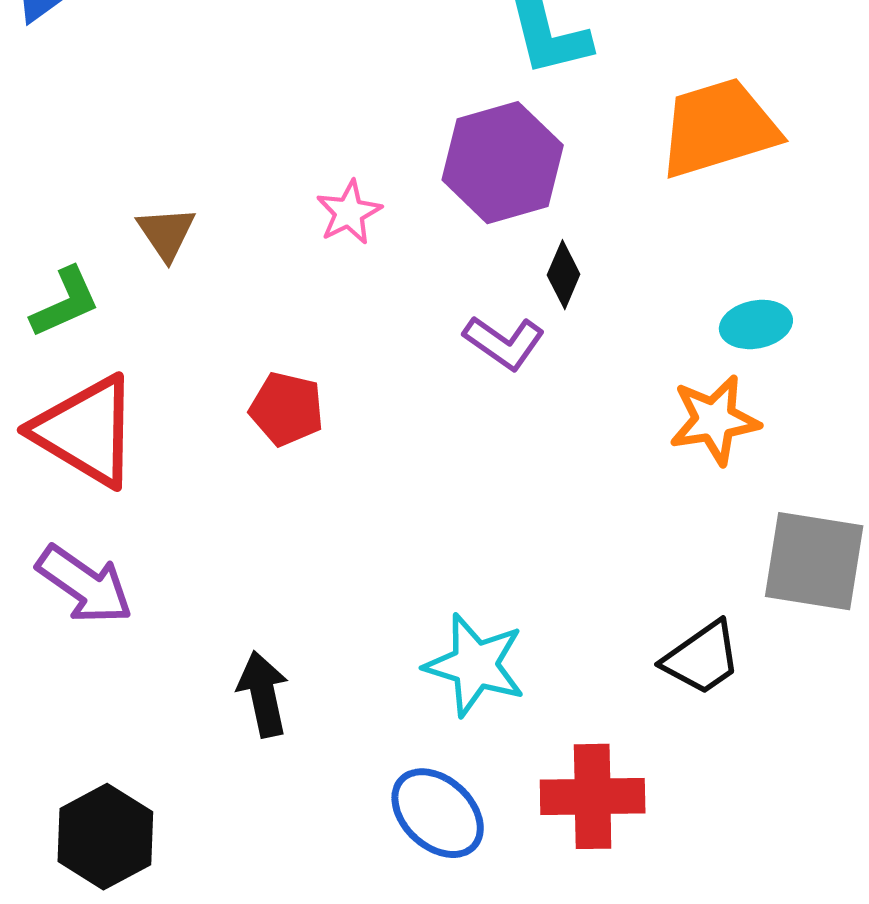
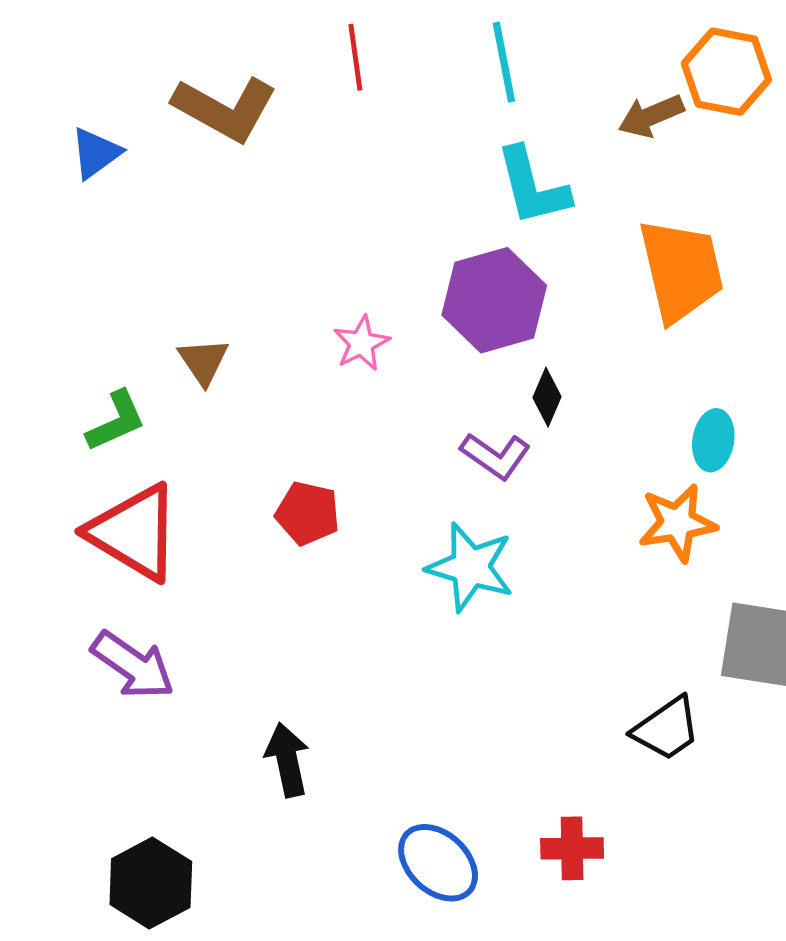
orange trapezoid: (719, 128) -> (681, 270), turned 94
cyan ellipse: (756, 324) -> (713, 440), turned -70
cyan star: (475, 665) -> (470, 567), moved
red cross: (593, 796) -> (572, 848), size x0.7

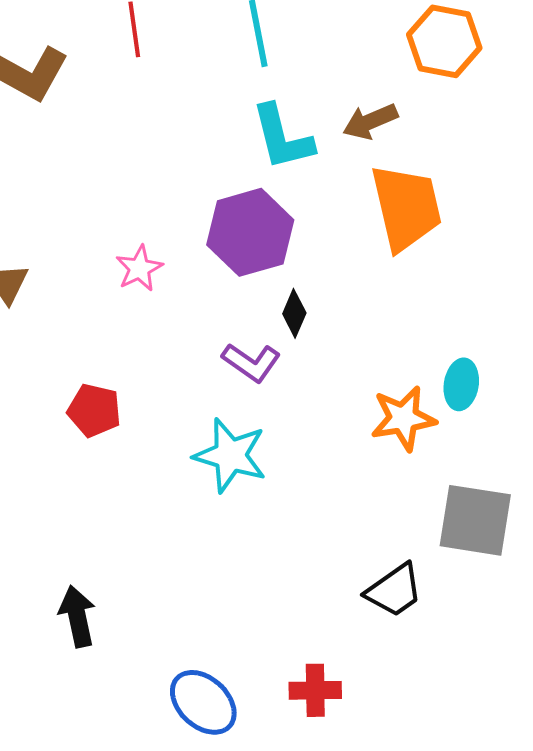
brown arrow: (651, 116) -> (370, 121), moved
cyan ellipse: (713, 440) -> (461, 384), moved

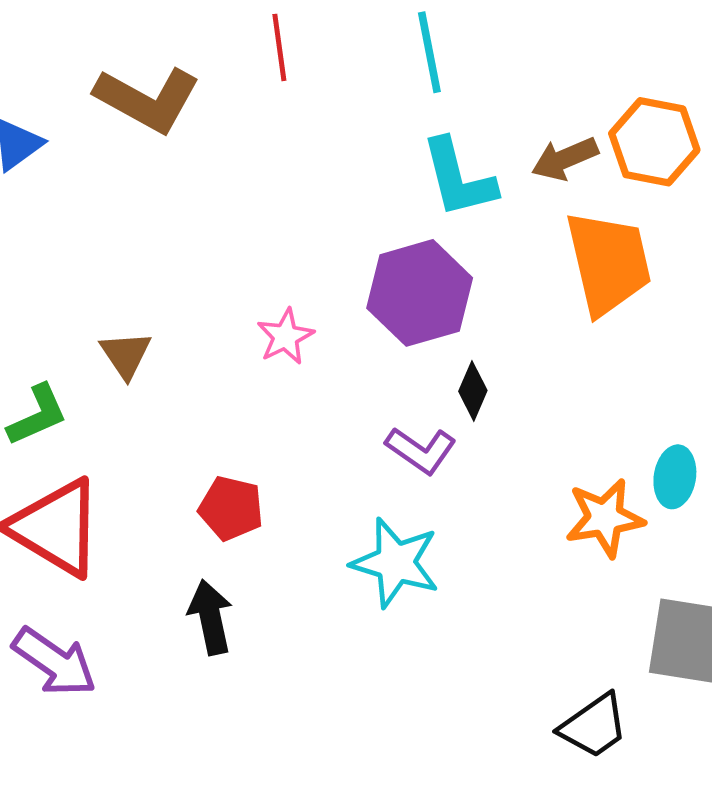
orange hexagon: (444, 41) -> (654, 142), moved
black arrow: (77, 616) -> (210, 617), moved

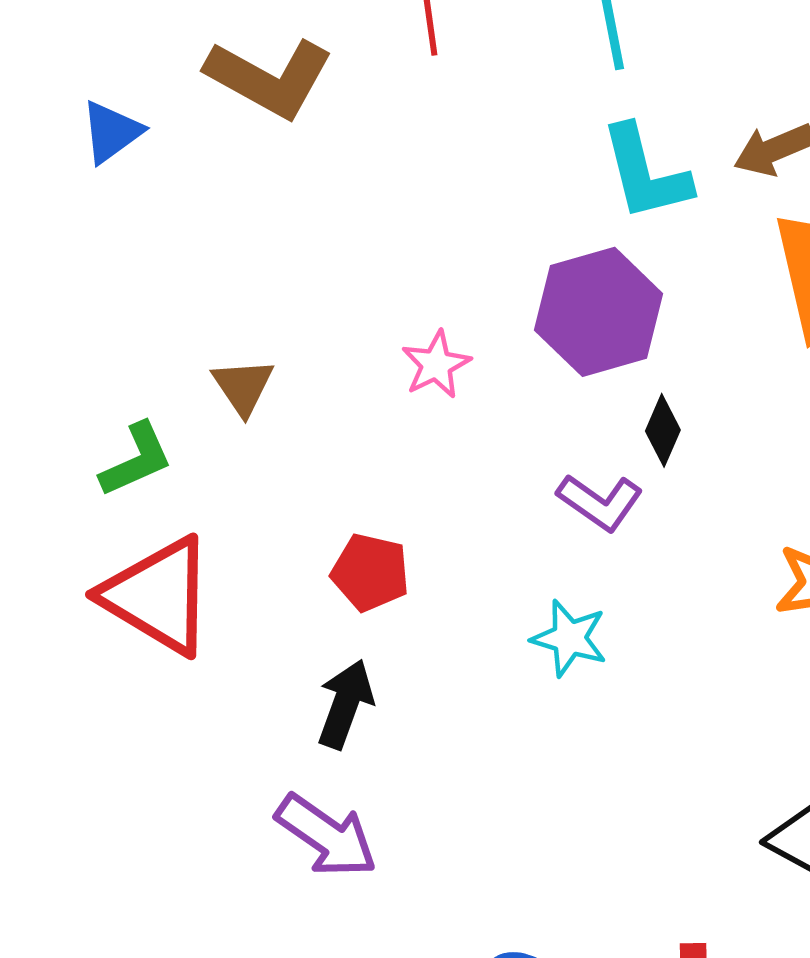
cyan star: (395, 563) -> (569, 638), size x0.7
black arrow: (210, 617) -> (345, 704), turned 32
purple arrow: (54, 662) -> (326, 836), moved

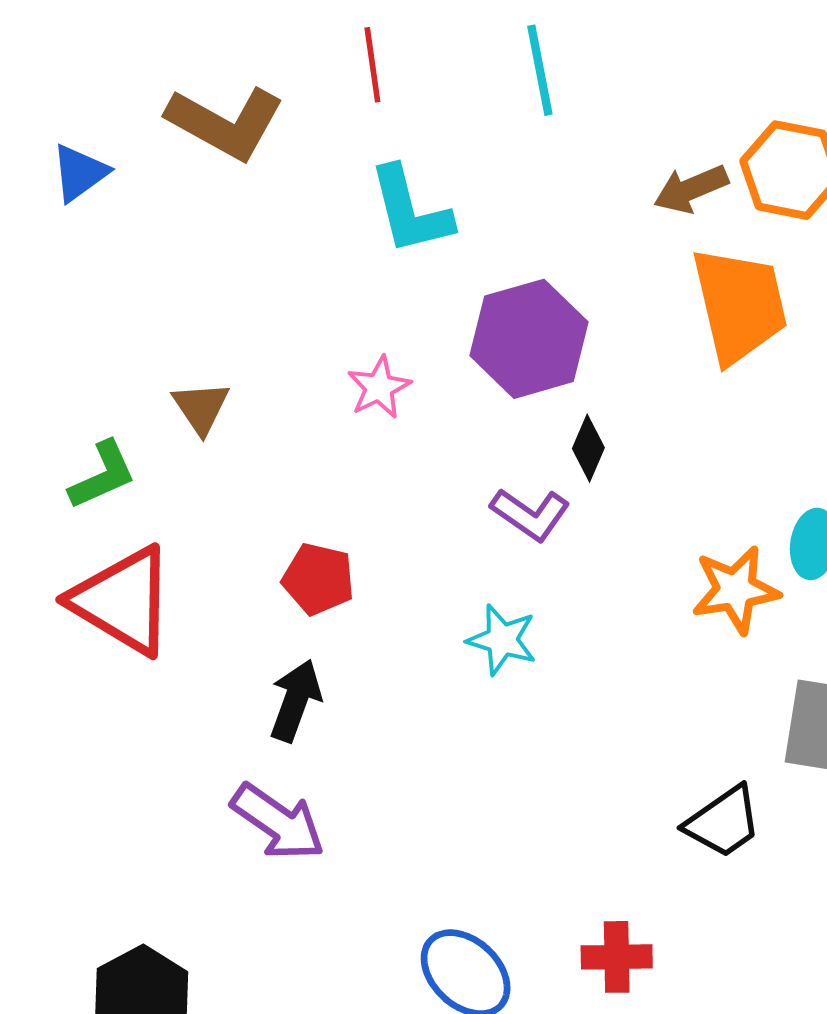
cyan L-shape: (645, 173) -> (410, 211), moved

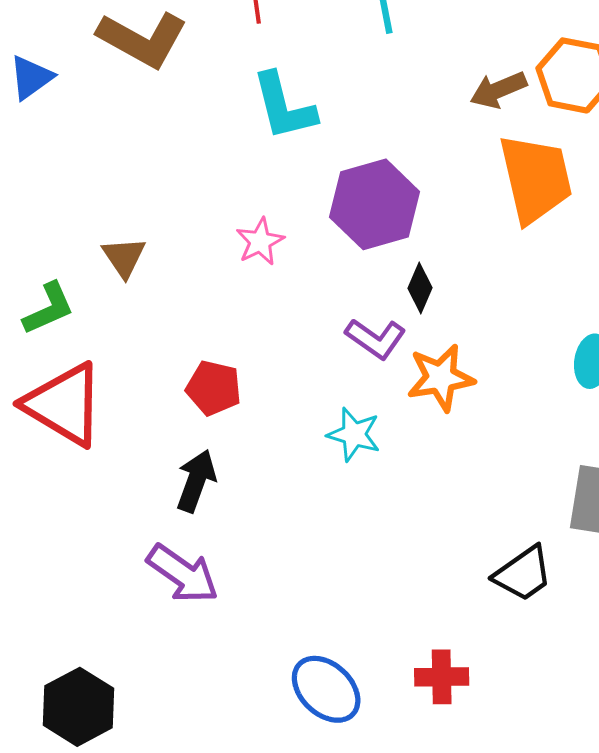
orange star: (735, 590) -> (441, 378), moved

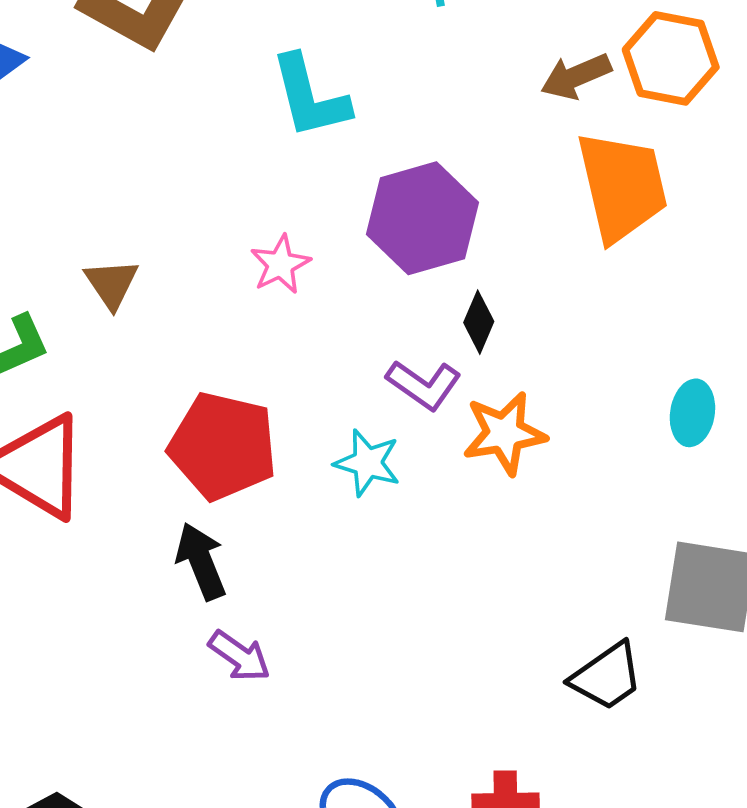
red pentagon: (214, 388) -> (223, 446), size x1.6
cyan star: (354, 434) -> (367, 463), moved
black arrow: (196, 481) -> (201, 561), turned -42
purple arrow: (183, 574) -> (239, 656), moved, size x0.7

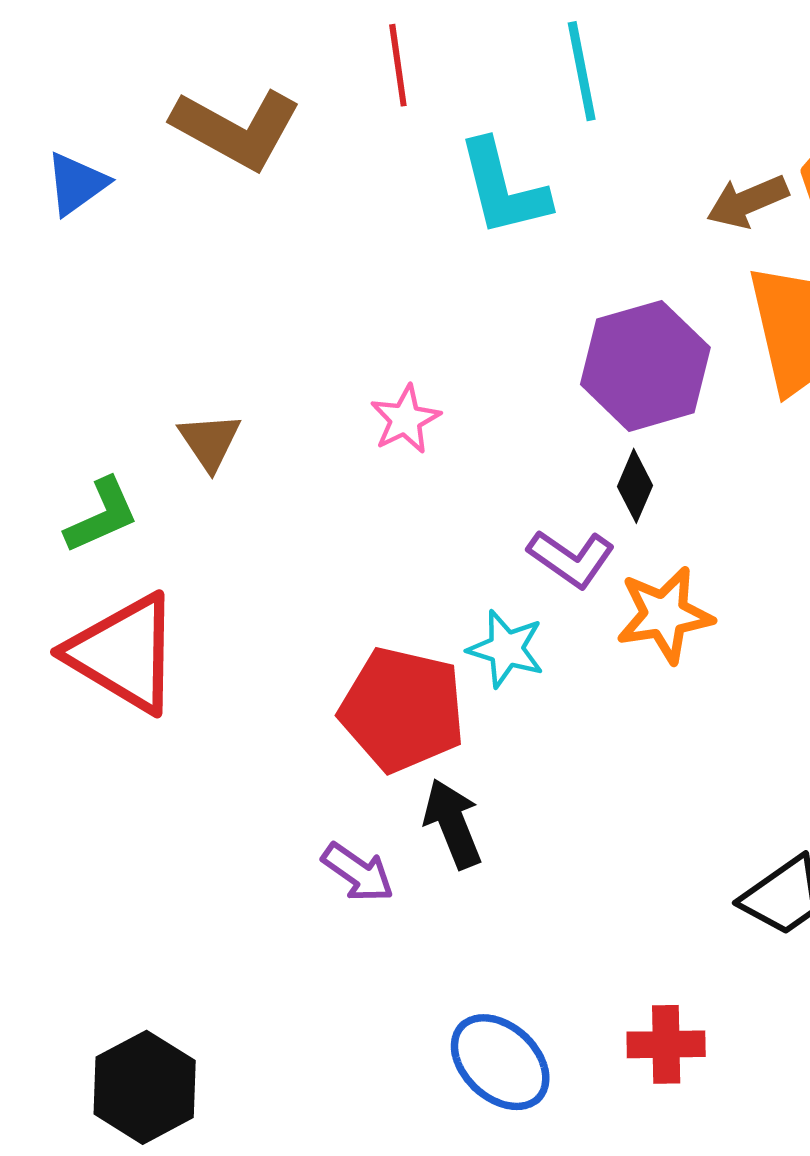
cyan L-shape: (310, 97) -> (503, 188), moved
purple hexagon: (422, 218) -> (645, 366), moved
red pentagon: (223, 446) -> (402, 710), moved
black arrow: (201, 561) -> (453, 824), moved

